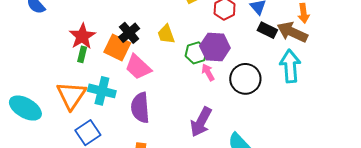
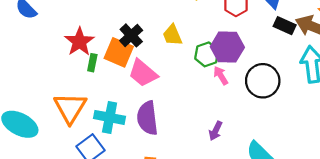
green rectangle: (82, 54) -> (92, 63), moved
cyan cross: (102, 91) -> (110, 117), moved
purple arrow: (201, 122) -> (216, 131), size x0.6

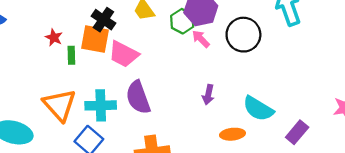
red star: (79, 42) -> (54, 37), size x0.6

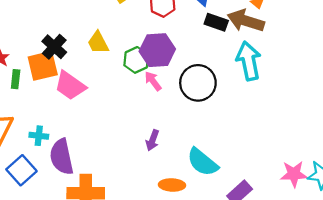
orange square: (95, 39) -> (43, 66), turned -32
purple semicircle: (138, 97) -> (62, 157), moved
cyan cross: (101, 105) -> (39, 136), size x0.6

